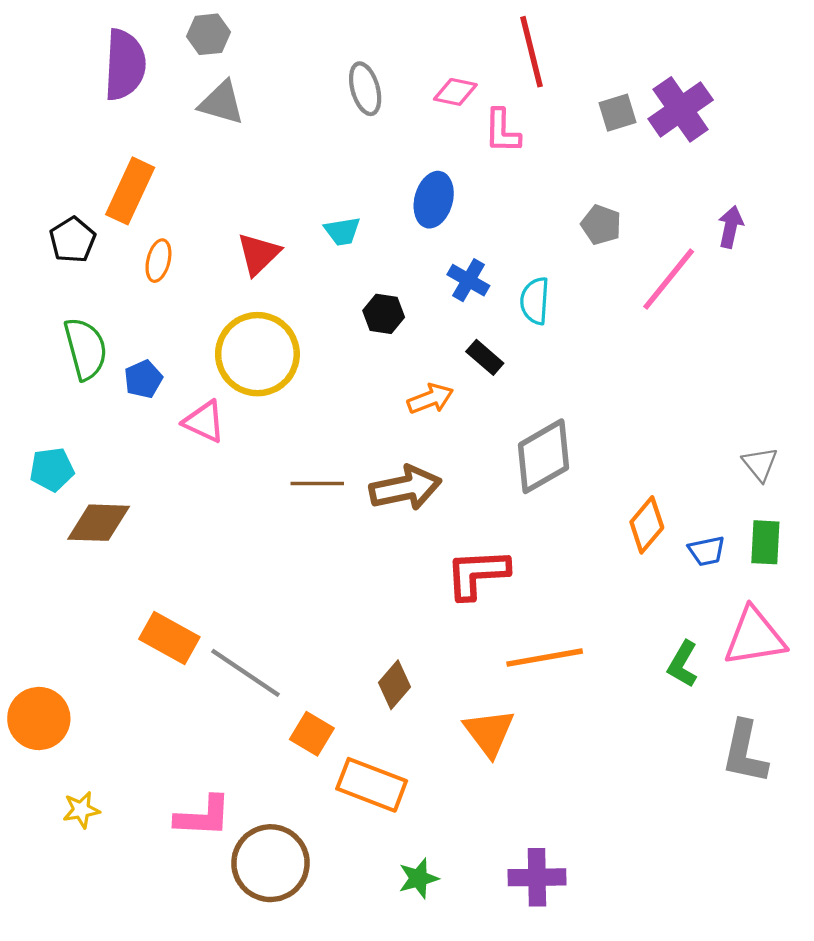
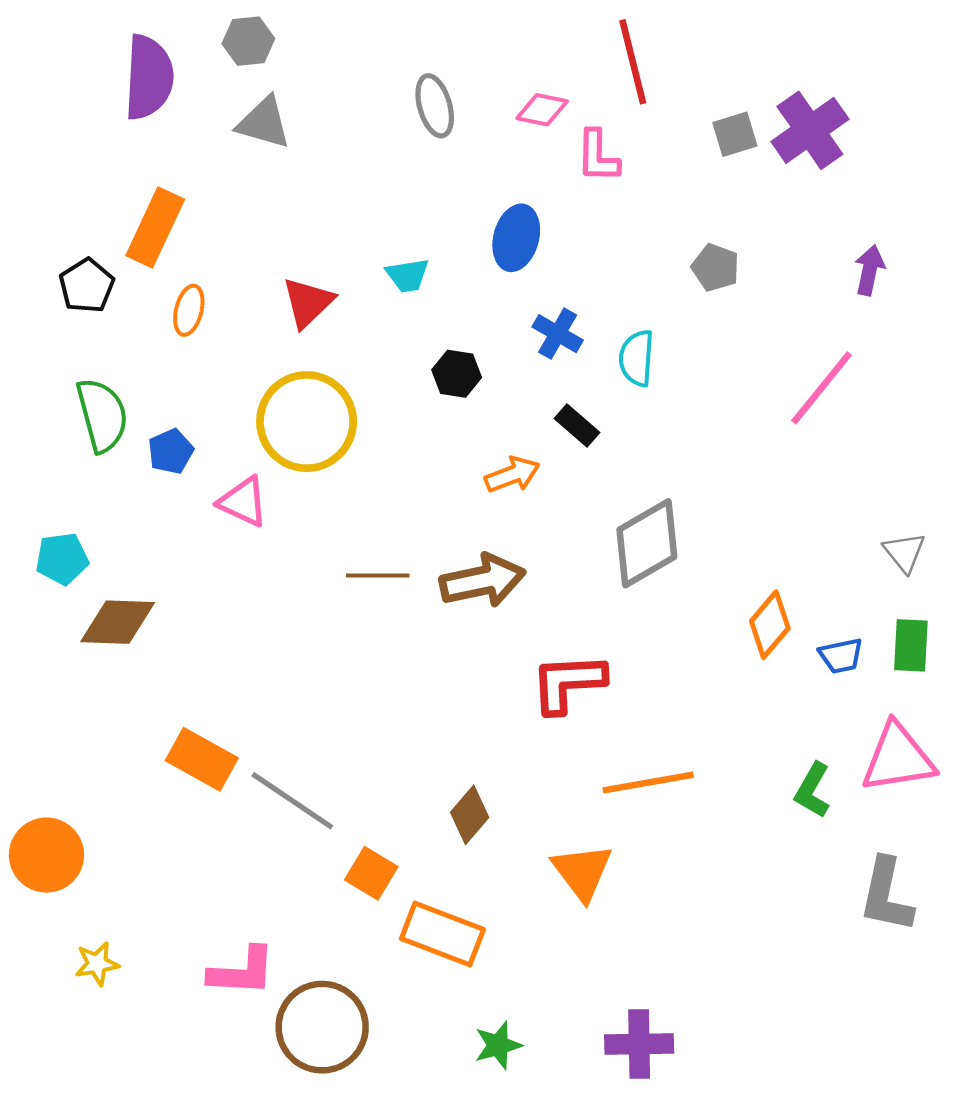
pink line: (669, 279) -> (822, 388), moved

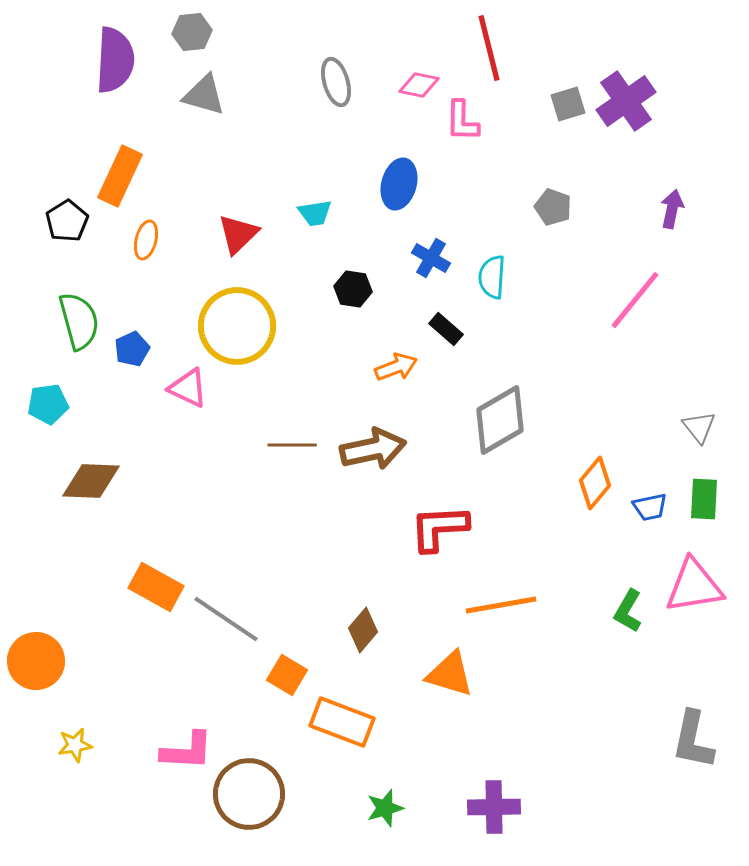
cyan pentagon: (62, 559) -> (48, 404), moved
orange triangle: (582, 872) -> (450, 674), turned -36
gray L-shape: (886, 895) -> (693, 740), moved

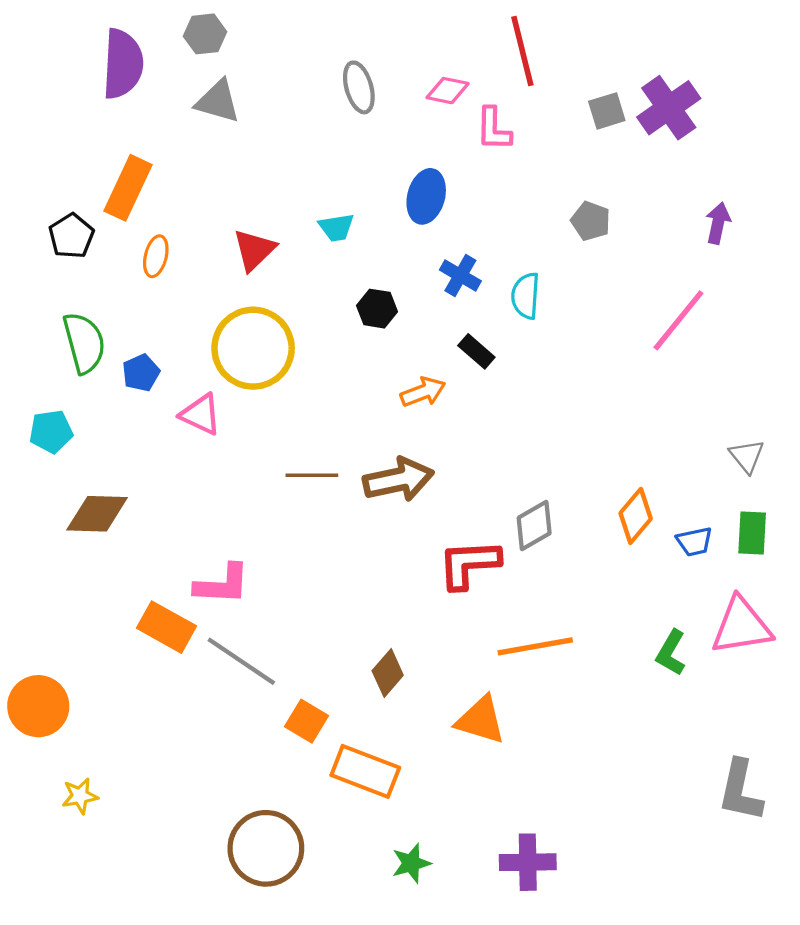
gray diamond: (500, 420) -> (534, 526), moved, size x0.7
pink L-shape: (187, 751) -> (222, 584), moved

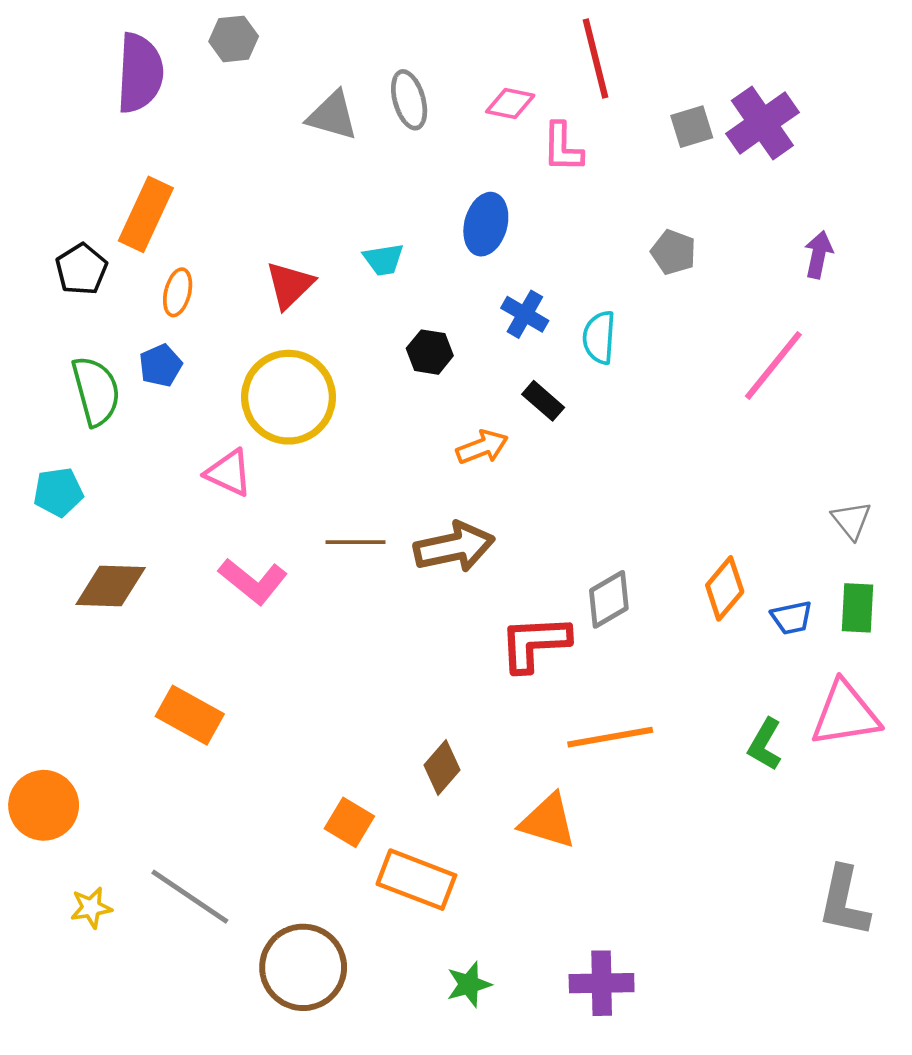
gray triangle: (218, 101) -> (332, 116), moved
blue pentagon: (141, 373) -> (161, 365), moved
pink L-shape: (222, 584) -> (253, 581), moved, turned 36
gray line: (241, 661) -> (190, 897), moved

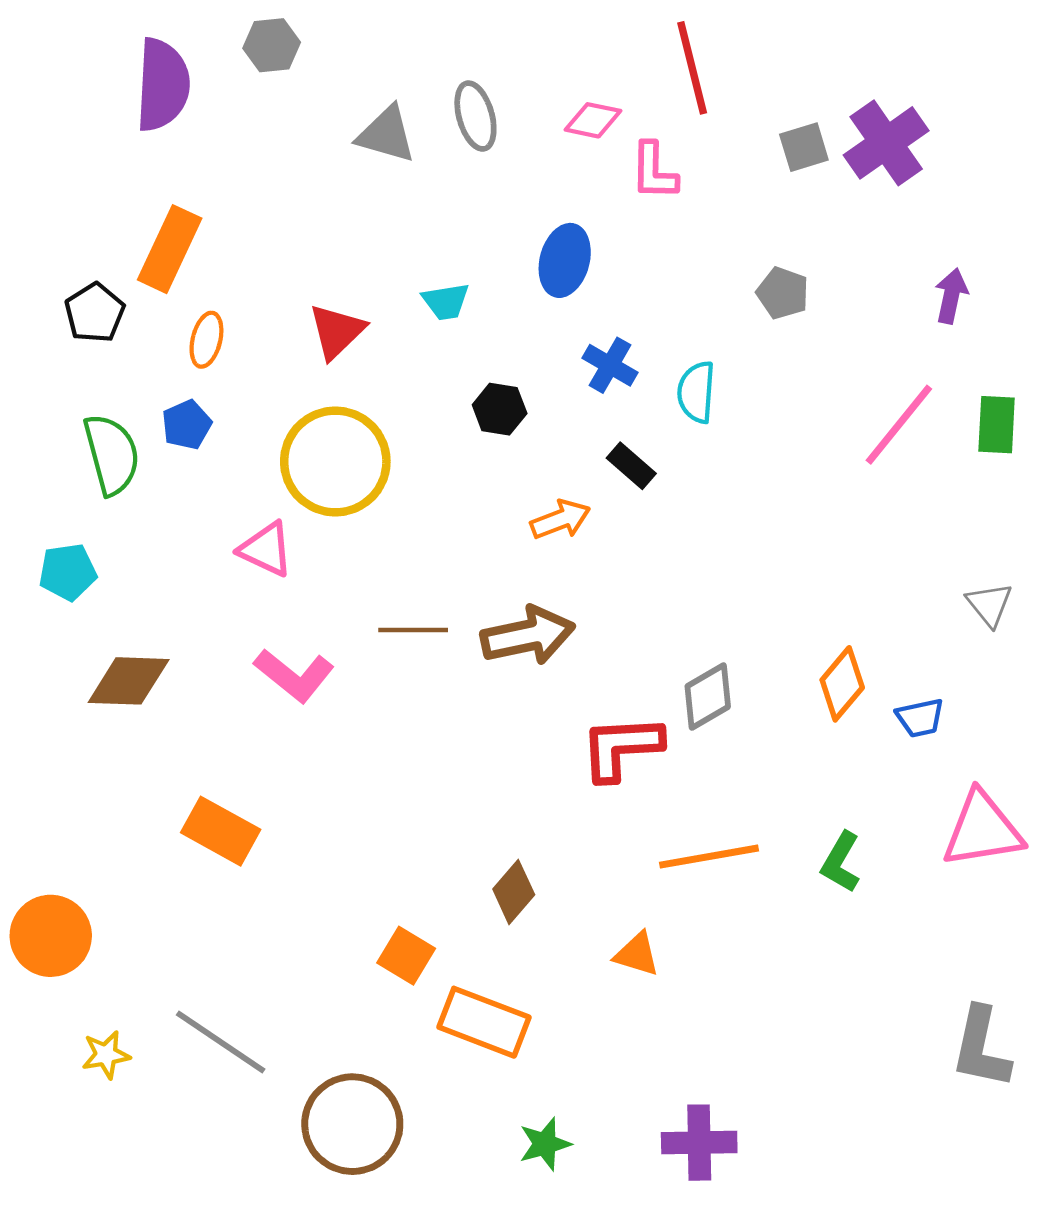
green rectangle: (857, 608) -> (997, 425), moved
green L-shape: (765, 744) -> (841, 862), moved
orange triangle: (548, 821) -> (637, 954), size x0.7

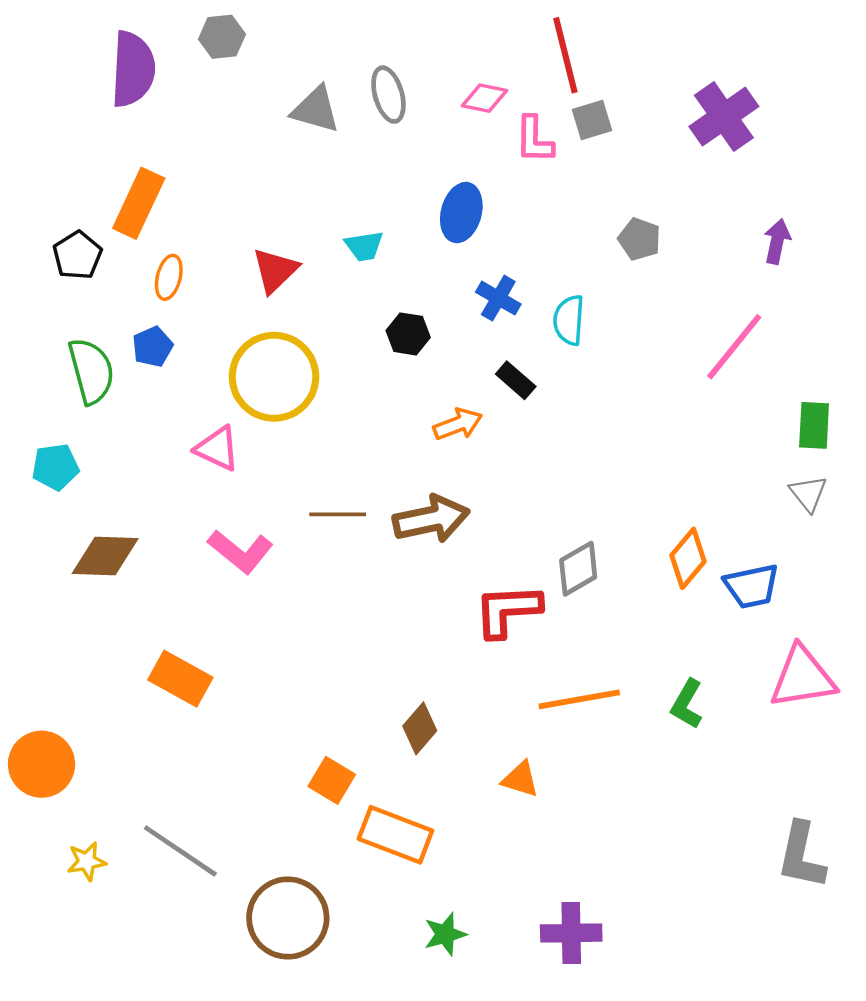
gray square: (804, 147) -> (592, 120), moved
green rectangle: (997, 425) -> (814, 425), moved
blue trapezoid: (920, 718) -> (752, 586), size x1.4

